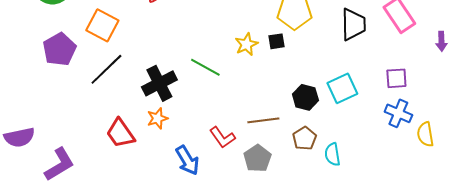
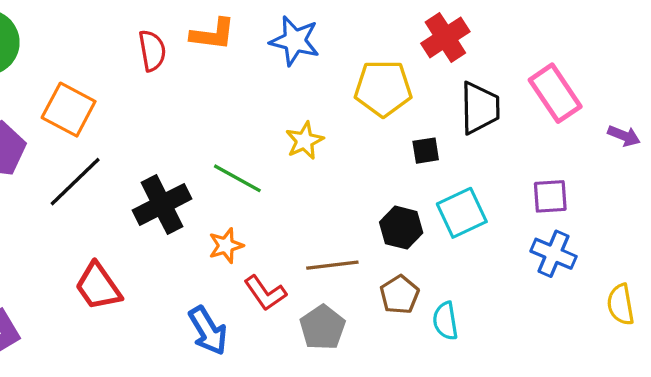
black square: (276, 41) -> (426, 151), moved
purple arrow: (441, 41) -> (624, 136), turned -66
orange star: (157, 118) -> (226, 246), moved
yellow semicircle: (425, 134) -> (621, 304), moved

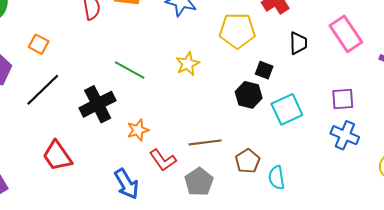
black trapezoid: (480, 108) -> (298, 43), size x0.7
orange square: (69, 110) -> (39, 44), size x0.6
black square: (426, 151) -> (264, 70), turned 30
green line: (237, 178) -> (130, 70), moved
black hexagon: (401, 228) -> (249, 95), moved

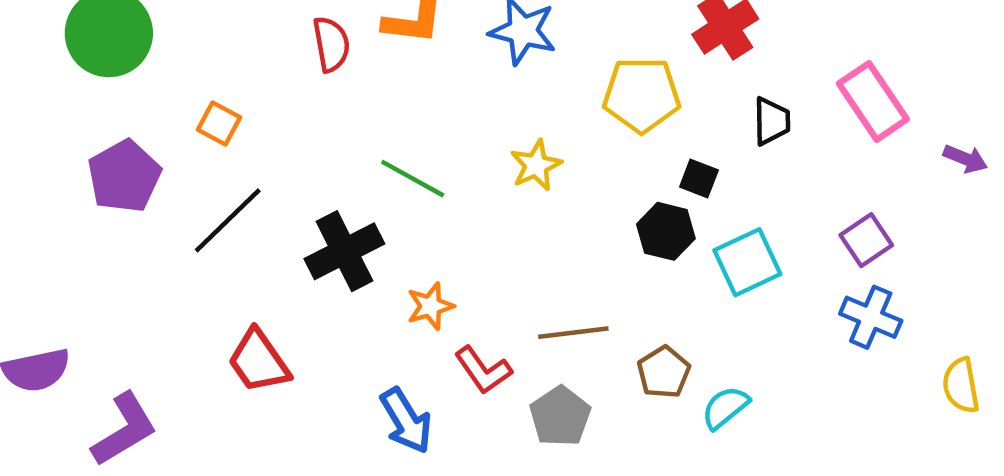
purple square: (343, 99) -> (866, 240), turned -30
cyan semicircle: (277, 178) -> (725, 407), turned 60

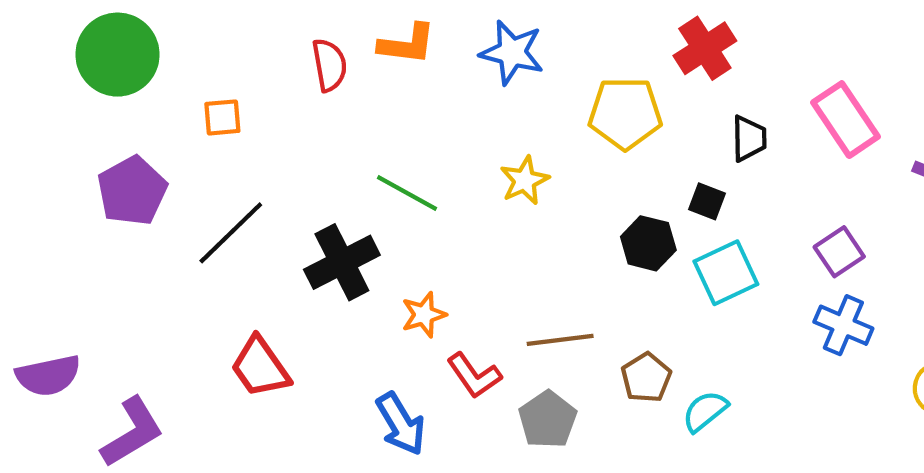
orange square: (219, 123) -> (222, 117), moved, turned -33
black square: (699, 179) -> (707, 201), moved

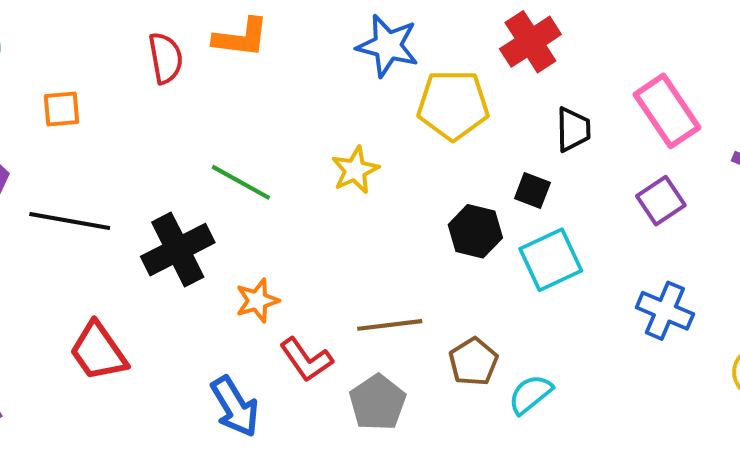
blue star: (512, 52) -> (388, 46), moved
black line: (231, 233) -> (70, 221), turned 54
purple square: (839, 252) -> (661, 201), moved

